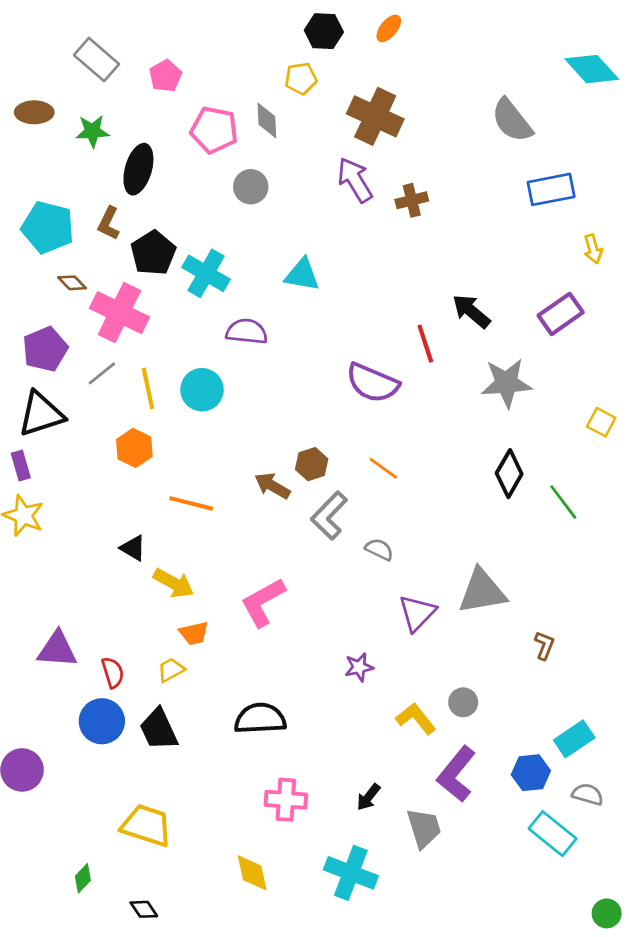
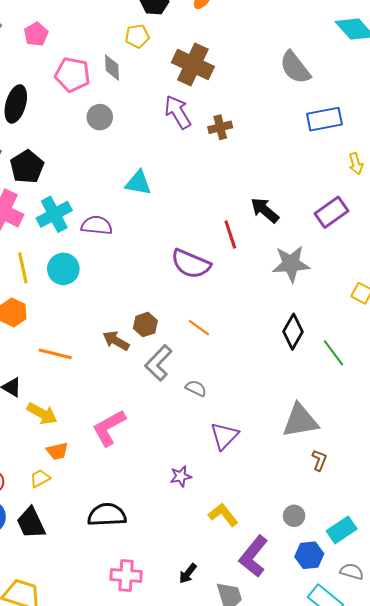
cyan cross: (206, 273) -> (54, 214), moved, turned 32
gray triangle: (482, 591) -> (300, 421), moved
gray circle: (463, 702) -> (294, 516), moved

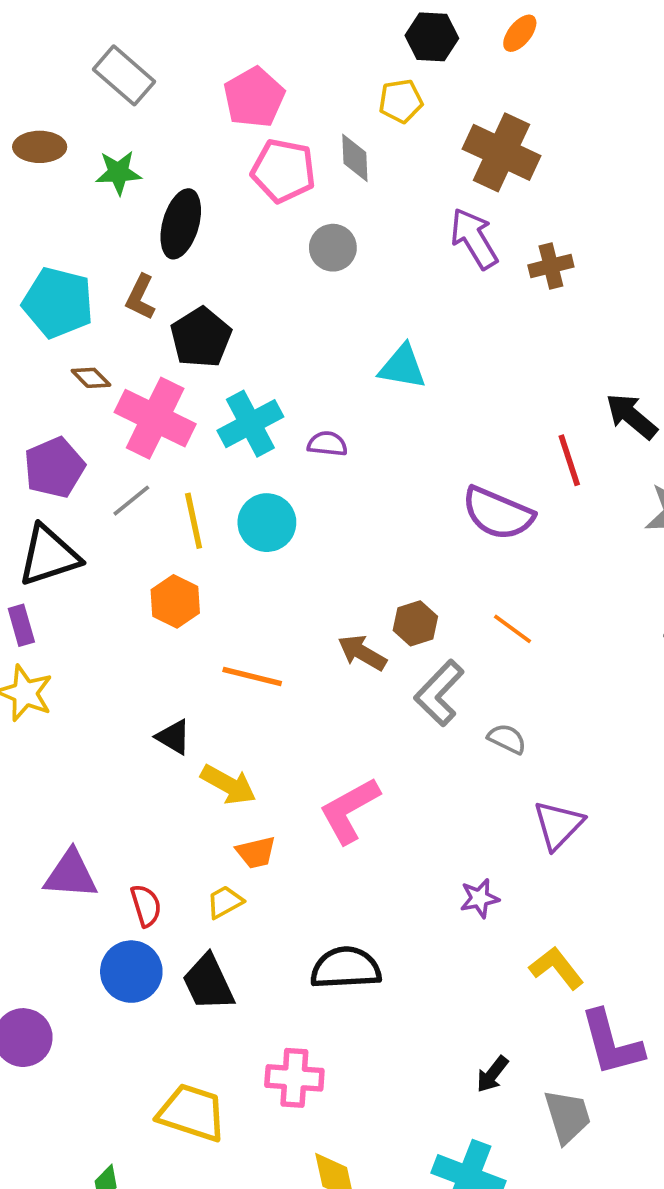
pink pentagon: (36, 34) -> (254, 97), moved, size x1.4
purple semicircle: (97, 225) -> (327, 444), size x0.7
purple L-shape: (254, 556) -> (611, 1043), turned -54
pink cross: (126, 576) -> (294, 1078), moved

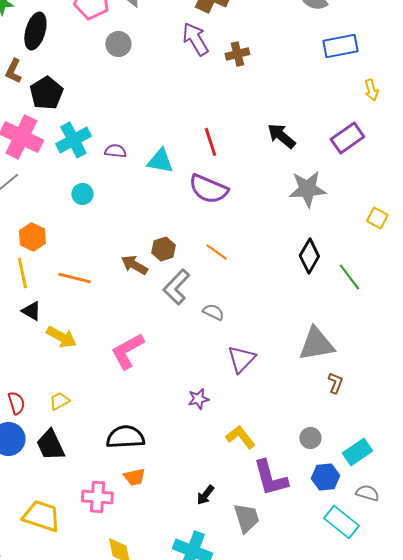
cyan triangle: (403, 367) -> (160, 161), moved
red line: (569, 460) -> (210, 142), moved
yellow line: (194, 521) -> (22, 273), moved
cyan circle: (267, 523) -> (82, 194), size x0.7
orange trapezoid: (256, 852) -> (134, 477), moved

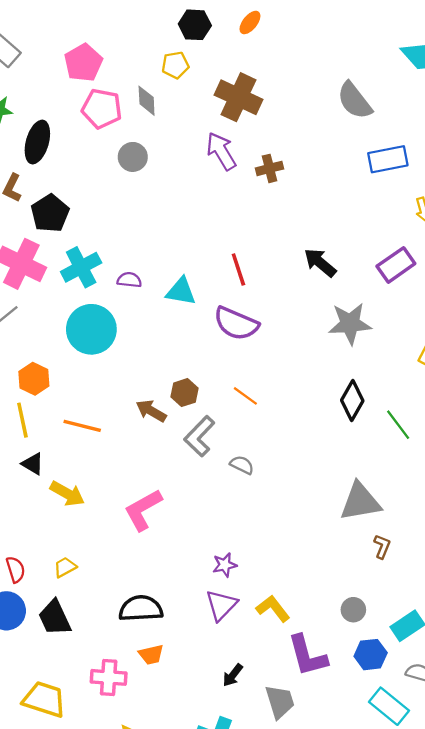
cyan circle: (82, 194) -> (91, 329), size x2.0
purple triangle: (241, 359) -> (221, 605), moved

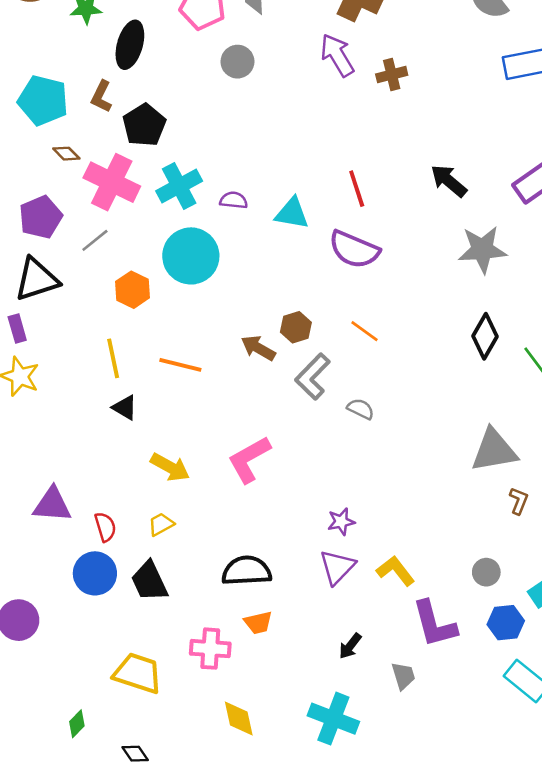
orange hexagon: (34, 379) -> (133, 290), moved
yellow arrow: (67, 494) -> (170, 467), moved
gray trapezoid: (280, 702) -> (403, 676), size x0.7

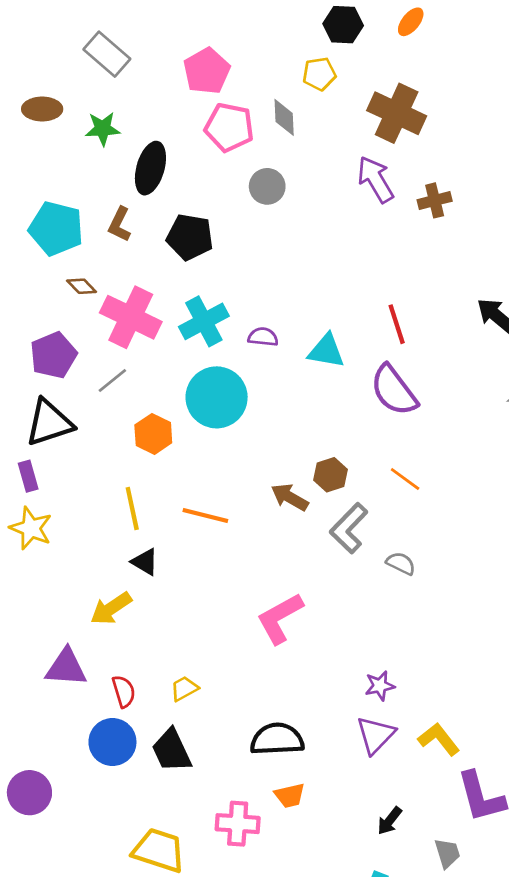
black pentagon: (144, 125) -> (190, 237), moved, turned -30
purple semicircle: (354, 249) -> (394, 390), turned 30
yellow arrow: (170, 467) -> (111, 608), moved, turned 117

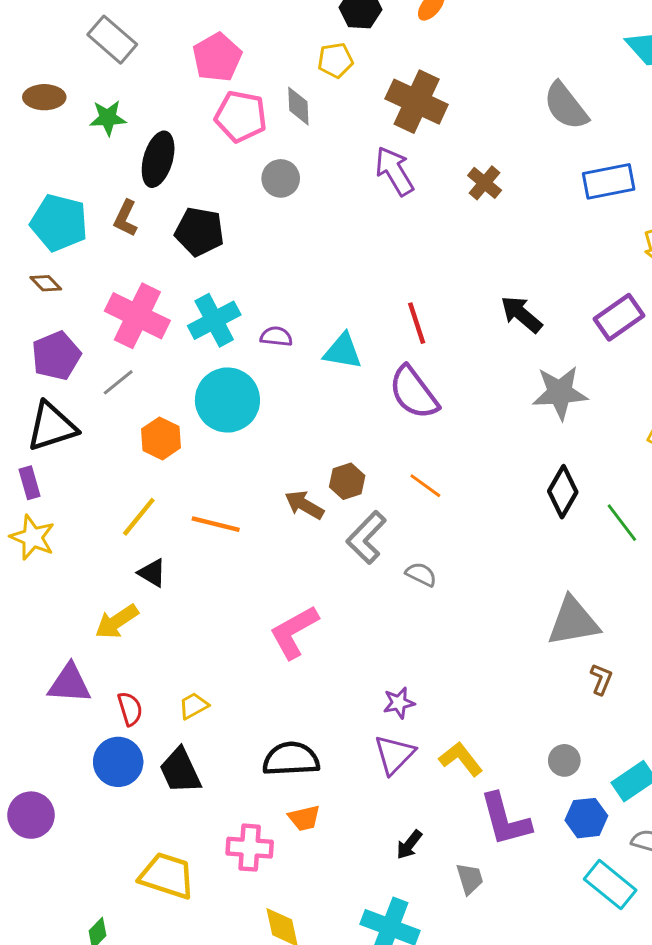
brown cross: (435, 200) -> (485, 183), moved, turned -36
brown diamond: (82, 286) -> (46, 283), moved
yellow line: (132, 509) -> (139, 517), turned 51

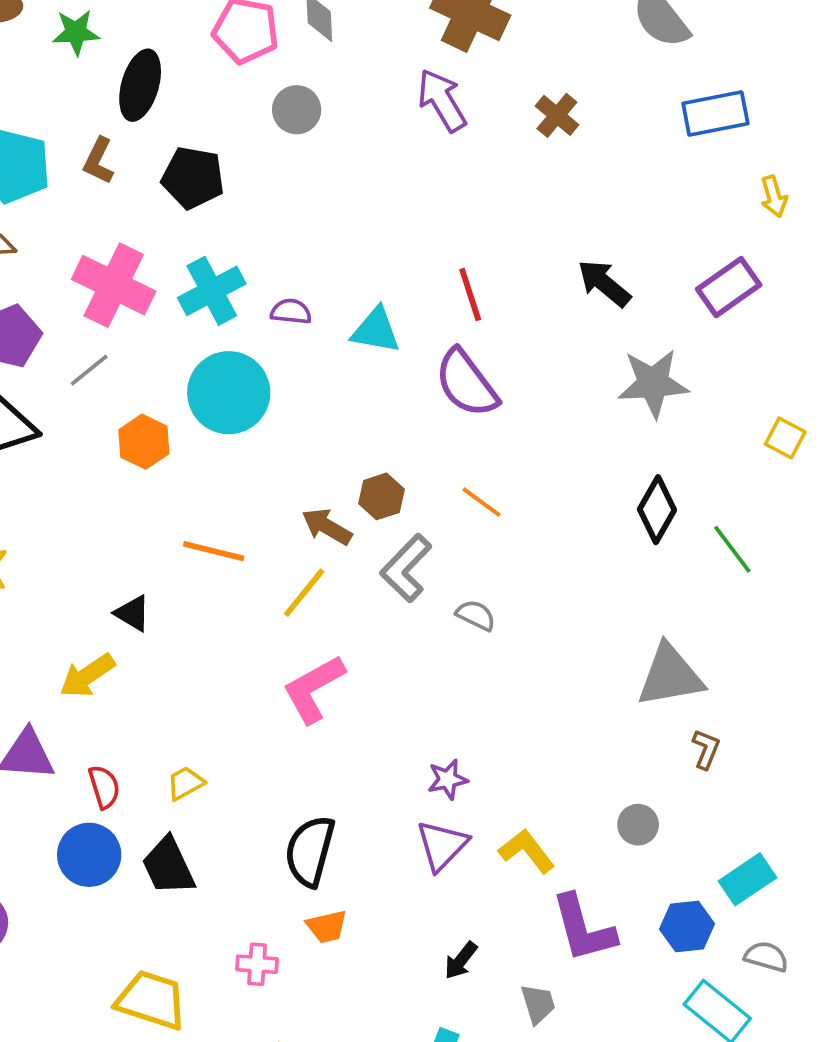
yellow line: (139, 517) -> (304, 593), moved
black semicircle: (291, 759) -> (310, 851), turned -72
gray circle: (564, 760) -> (638, 825), moved
pink cross: (250, 848) -> (257, 964), size x0.7

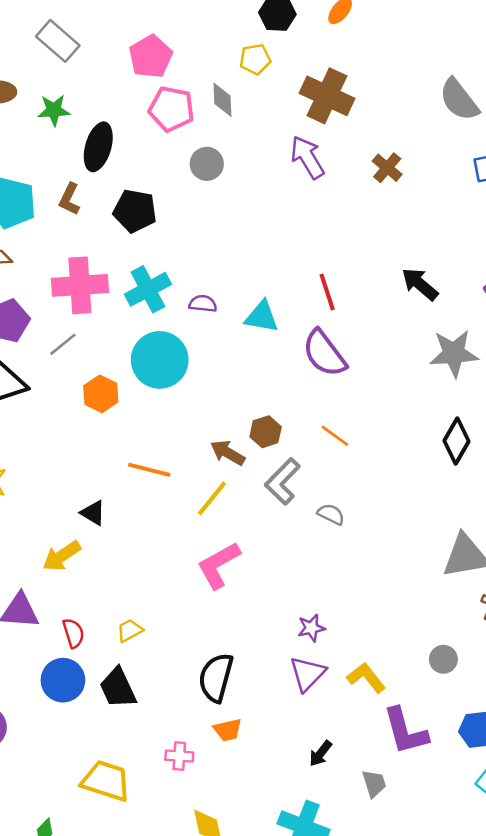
pink cross: (114, 285) -> (80, 285), turned -30

